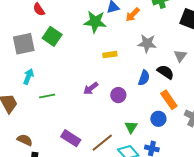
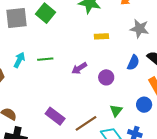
cyan arrow: (28, 77) -> (19, 60), moved
green line: (47, 96) -> (45, 59), moved

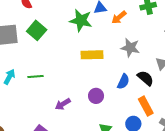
yellow rectangle: (101, 36) -> (92, 55), size x1.5
purple arrow: (79, 68) -> (63, 104), moved

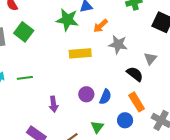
orange arrow: (119, 17) -> (101, 26), moved
blue semicircle: (123, 82) -> (105, 97), moved
purple arrow: (63, 104) -> (54, 104), turned -63

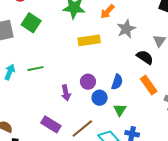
gray star: (118, 44) -> (126, 29), turned -30
purple circle: (86, 94) -> (88, 82), moved
blue circle: (125, 120) -> (100, 98), moved
green triangle: (97, 127) -> (120, 110), moved

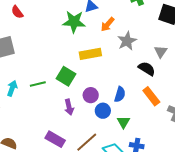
green square: (31, 23) -> (66, 76), moved

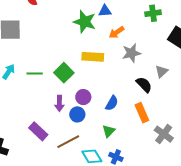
blue circle: (103, 111) -> (77, 114), moved

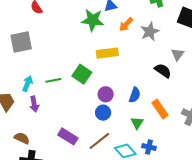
gray star: (131, 53) -> (150, 32), moved
purple arrow: (59, 103) -> (34, 104), moved
orange rectangle: (142, 113) -> (160, 109), moved

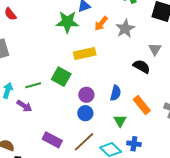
purple arrow: (34, 104) -> (24, 106), moved, turned -42

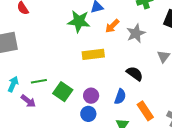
black semicircle: (142, 66) -> (135, 74), moved
green square: (61, 77) -> (63, 92), moved

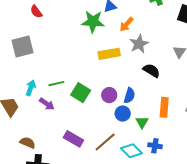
gray star: (136, 33) -> (139, 44), moved
blue semicircle: (120, 97) -> (129, 96), moved
orange rectangle: (145, 111) -> (164, 107), turned 42
blue circle: (88, 114) -> (123, 114), moved

